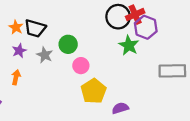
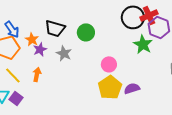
orange star: (16, 27) -> (32, 39), moved
green circle: (68, 44) -> (86, 32), moved
pink circle: (81, 66) -> (109, 64), moved
purple semicircle: (120, 108) -> (132, 88), moved

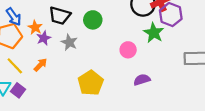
pink circle: (109, 64) -> (128, 50), moved
orange arrow: (37, 74) -> (40, 65), turned 32
yellow pentagon: (110, 87) -> (91, 83), moved

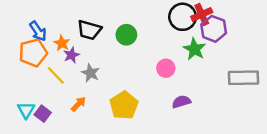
gray star: (69, 42) -> (91, 73), moved
orange arrow: (40, 65) -> (79, 104), moved
yellow line: (15, 66) -> (56, 75), moved

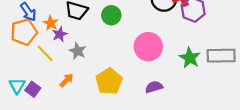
green star: (195, 49) -> (190, 58), moved
pink circle: (166, 68) -> (148, 47), size x1.6
purple semicircle: (181, 102) -> (154, 87), moved

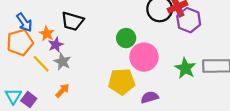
green circle: (111, 15) -> (126, 38), moved
gray star: (78, 51) -> (62, 62), moved
yellow pentagon: (109, 81) -> (122, 82), moved, turned 30

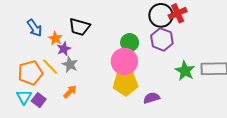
purple hexagon: (189, 20) -> (162, 39), moved
orange pentagon: (20, 42) -> (30, 73), moved
pink circle: (144, 57) -> (124, 61), moved

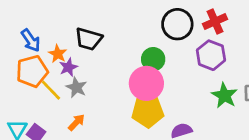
black circle: (161, 15) -> (177, 24), moved
purple hexagon: (162, 39) -> (211, 55), moved
orange pentagon: (30, 73) -> (32, 71), moved

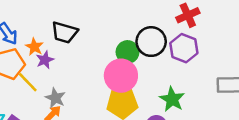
black circle: (177, 24) -> (151, 42), moved
gray star: (76, 87) -> (55, 98), moved
green star: (224, 96) -> (172, 99), moved

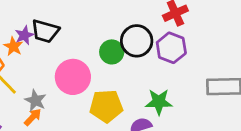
purple star: (45, 60) -> (24, 35), moved
pink circle: (121, 76) -> (73, 77), moved
green star: (172, 99) -> (159, 102), turned -30

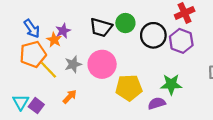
black trapezoid: (45, 31) -> (101, 27), moved
green circle: (112, 52) -> (125, 23), moved
gray star: (35, 100) -> (73, 64), moved, turned 30

